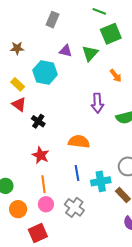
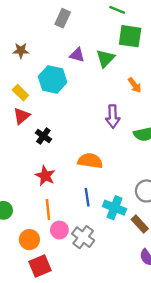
green square: (111, 34) -> (130, 36), turned 30
red triangle: (19, 104) -> (21, 116), turned 42
cyan cross: (101, 181) -> (114, 208), turned 30
pink circle: (46, 204) -> (59, 230), moved
orange circle: (18, 209) -> (29, 240), moved

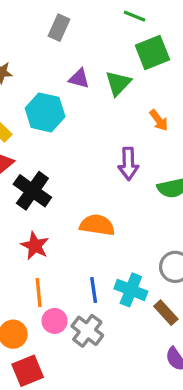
green square: (130, 36) -> (152, 53), turned -30
black cross: (43, 136) -> (32, 191), size x1.6
blue line: (87, 197) -> (94, 290), moved

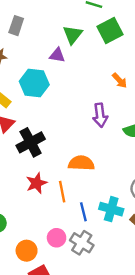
gray rectangle: (59, 28) -> (16, 26), moved
green triangle: (118, 83) -> (73, 35), moved
black cross: (32, 191) -> (31, 142), turned 32
red star: (35, 246) -> (36, 183), turned 30
orange line: (39, 293) -> (62, 192), moved

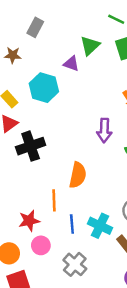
orange semicircle: (81, 163) -> (78, 175), turned 90
red star: (36, 183) -> (29, 221), moved
gray cross: (82, 243) -> (75, 264), moved

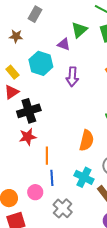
purple arrow: (104, 130) -> (72, 77), moved
orange semicircle: (78, 175) -> (87, 140), moved
red star: (29, 221) -> (28, 137), moved
blue line: (72, 224) -> (52, 178), moved

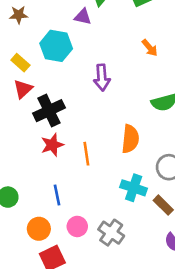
purple arrow: (72, 77) -> (102, 78), moved
orange line: (47, 156) -> (86, 154), moved
blue line: (52, 178) -> (57, 195), moved
pink circle: (35, 192) -> (77, 226), moved

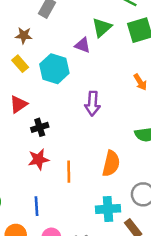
yellow rectangle: (20, 63) -> (20, 64), moved
black cross: (49, 111) -> (40, 127), size x0.6
cyan cross: (134, 188) -> (108, 209), turned -30

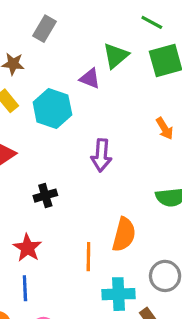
black cross: (40, 127) -> (45, 196), moved
red star: (38, 159) -> (27, 248), moved, turned -30
orange line: (69, 172) -> (88, 257), moved

